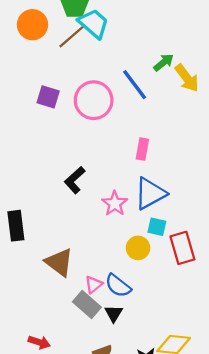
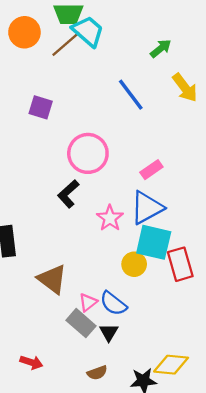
green arrow: (164, 62) -> (161, 48), moved
pink circle: (94, 100) -> (88, 153), moved
pink rectangle: (142, 149) -> (151, 170), moved, turned 45
cyan square: (157, 227) -> (154, 242), size x1.8

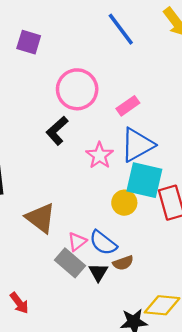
pink rectangle: (151, 170) -> (128, 106), moved
red arrow: (31, 362) -> (19, 303), turned 35
brown semicircle: (97, 373) -> (123, 263), moved

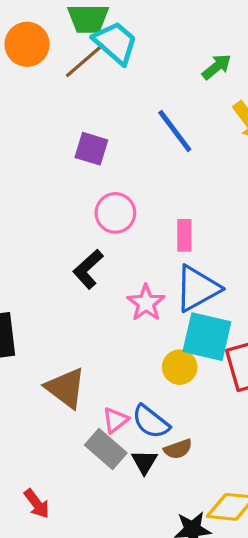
purple square: (29, 42) -> (91, 149), moved
pink circle: (77, 89) -> (115, 213), size x0.7
pink rectangle: (128, 106) -> (184, 235), turned -55

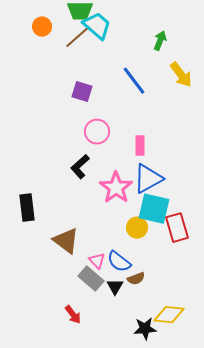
orange circle: (27, 44) -> (42, 27), size x0.7
green arrow: (217, 67) -> (160, 41), turned -30
pink star: (146, 303) -> (116, 188), size x1.4
pink triangle: (115, 420) -> (97, 261), turned -36
red arrow: (37, 504) -> (73, 315), moved

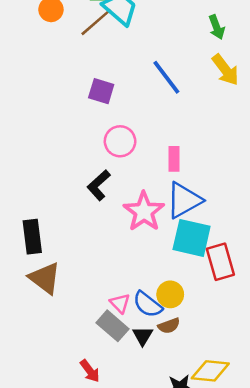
green arrow: (160, 41) -> (217, 27), moved, turned 138
yellow circle: (137, 228) -> (170, 294), moved
brown triangle: (66, 241) -> (45, 278), moved

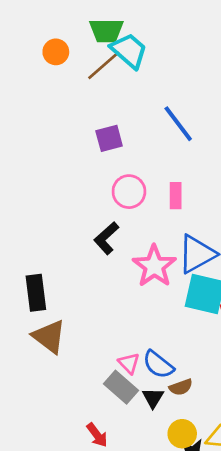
purple square: (101, 91) -> (109, 138), turned -32
pink rectangle: (174, 159) -> (176, 196), moved
yellow circle: (170, 294) -> (182, 434), moved

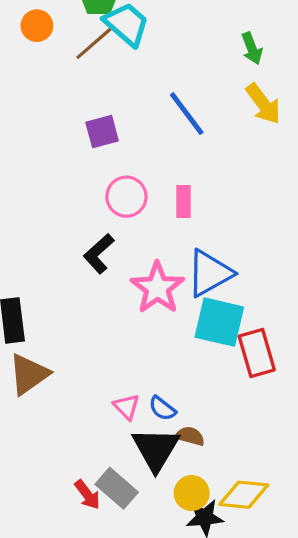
brown triangle: (49, 337) -> (29, 374), turned 48
blue semicircle: (158, 365) -> (162, 408), size x0.7
gray rectangle: (121, 387) -> (117, 488), moved
brown semicircle: (181, 387) -> (190, 436), turned -145
black triangle: (153, 398) -> (156, 449), size x1.8

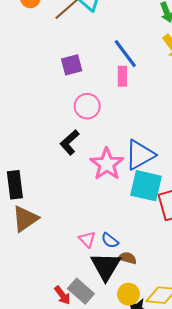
pink rectangle: (183, 202) -> (122, 76), moved

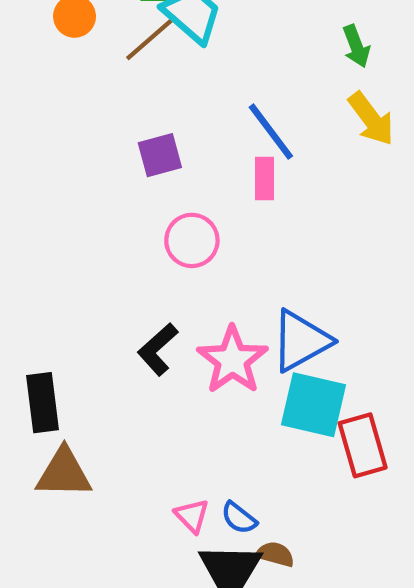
black L-shape: (70, 142) -> (158, 349), moved
brown triangle: (25, 219) -> (64, 473), turned 36

